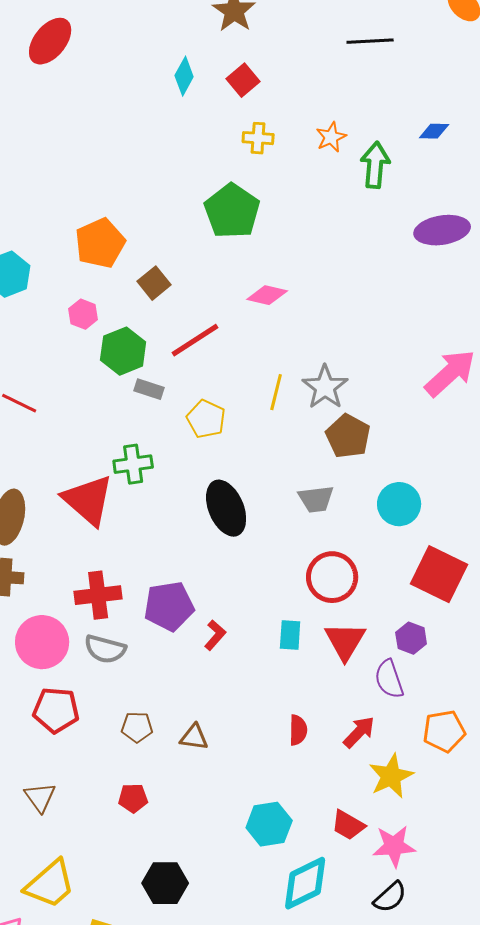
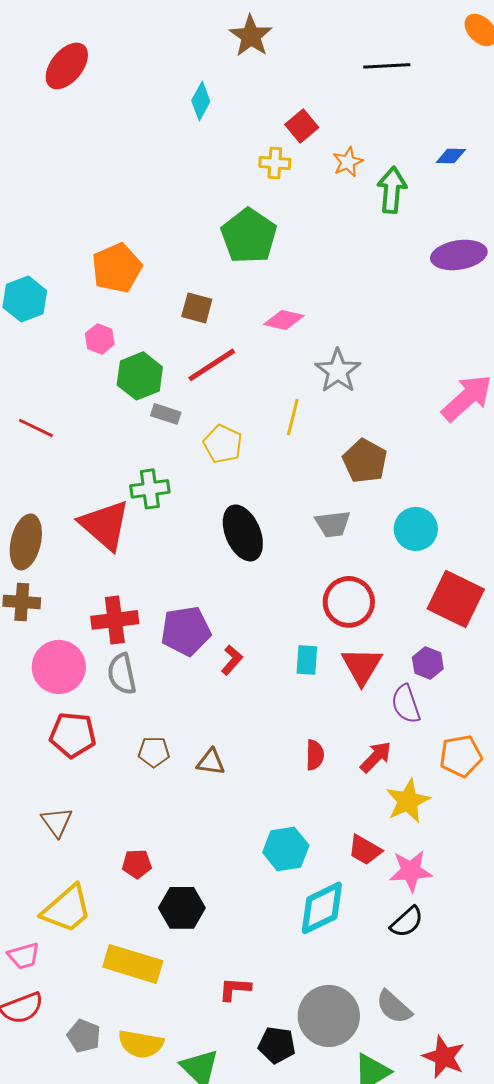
red square: (243, 80) -> (302, 126), moved
brown square: (154, 283) -> (197, 308), moved, turned -36
gray star: (325, 387) -> (338, 371), moved
gray semicircle: (105, 649) -> (122, 674), turned 63
red pentagon: (133, 798) -> (137, 864), moved

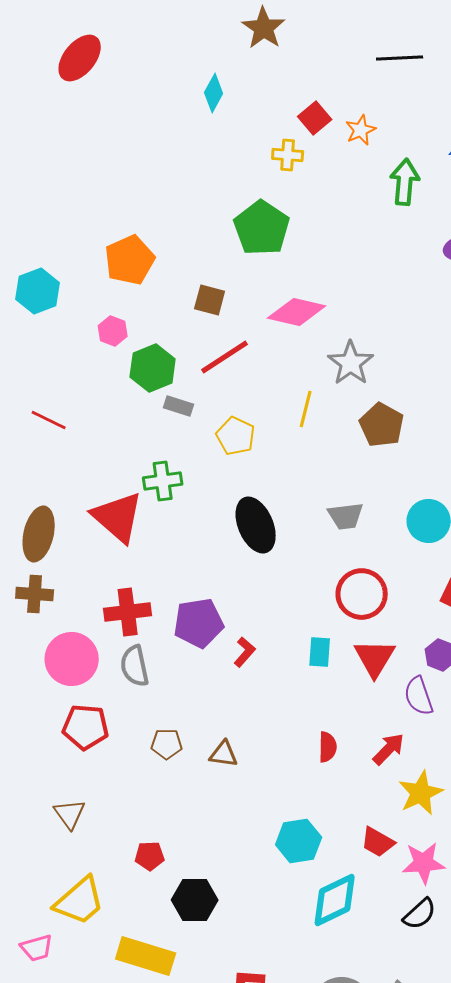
orange star: (348, 162) -> (361, 130), moved
pink diamond: (284, 320) -> (297, 312), size x1.4
brown pentagon: (365, 461) -> (382, 425), moved

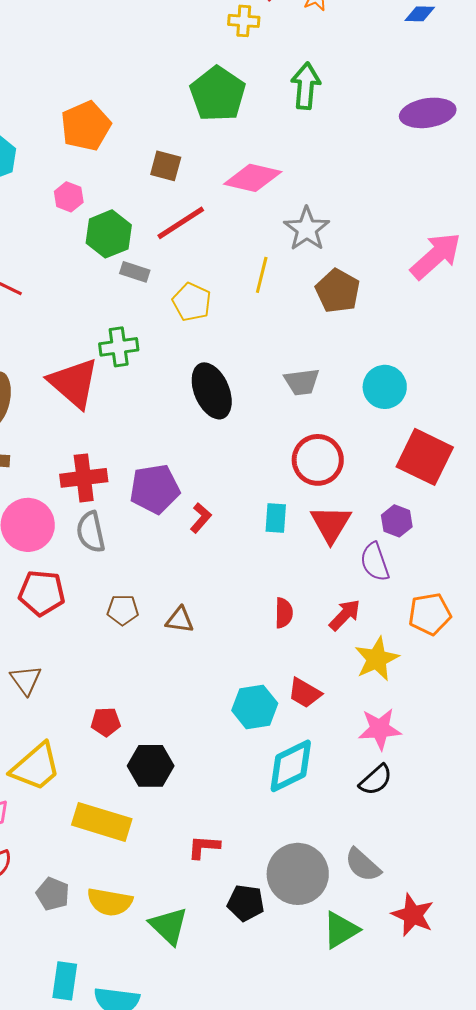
green arrow: (405, 182) -> (306, 86), moved
red trapezoid: (378, 842) -> (305, 693), moved

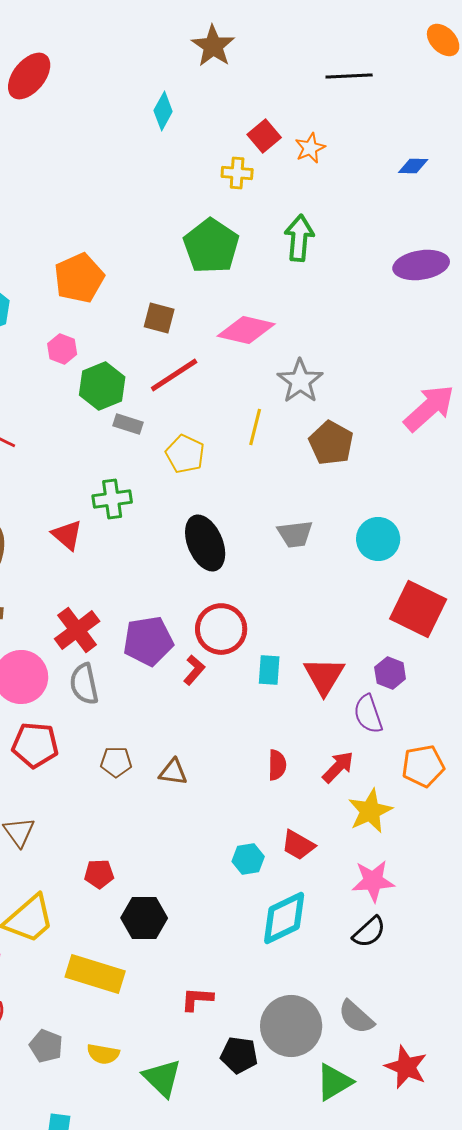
red triangle: (74, 383) -> (67, 535), size x0.6
red circle: (318, 460) -> (221, 629), moved
red cross: (84, 478) -> (77, 630), turned -30
cyan hexagon: (255, 707) -> (248, 859), size x0.7
yellow semicircle: (110, 902) -> (103, 1054), size x0.7

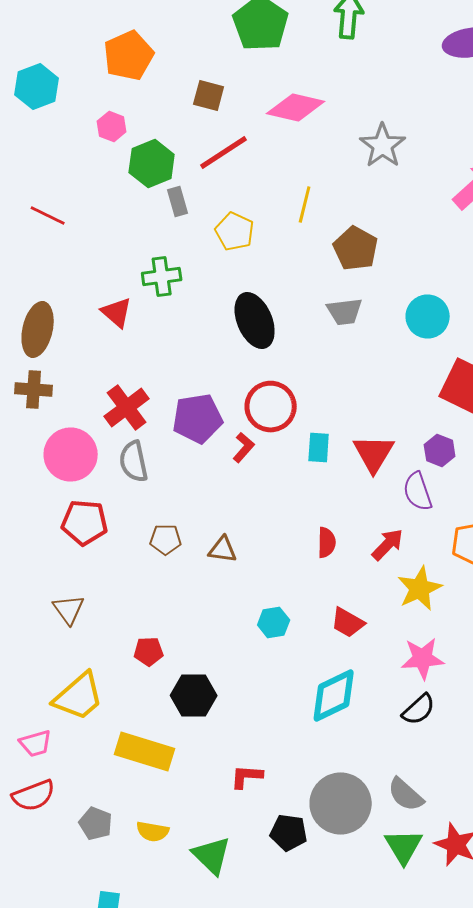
gray star: (300, 381) -> (383, 146), moved
gray rectangle: (128, 424) -> (178, 202), turned 56
brown pentagon: (331, 443) -> (356, 248), moved
cyan hexagon: (248, 859) -> (274, 622), moved
green triangle: (334, 1082) -> (404, 846), moved, turned -30

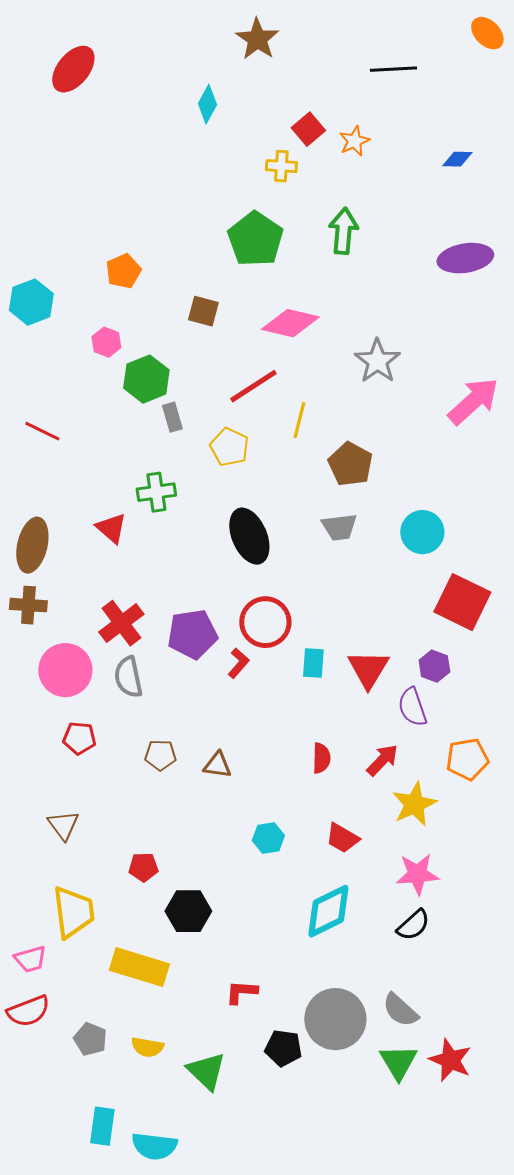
orange pentagon: (129, 56) -> (123, 271), size x0.7
red line: (224, 152) -> (253, 386), moved
red pentagon: (85, 522) -> (79, 738), size x0.7
yellow trapezoid: (79, 696) -> (73, 912), turned -56

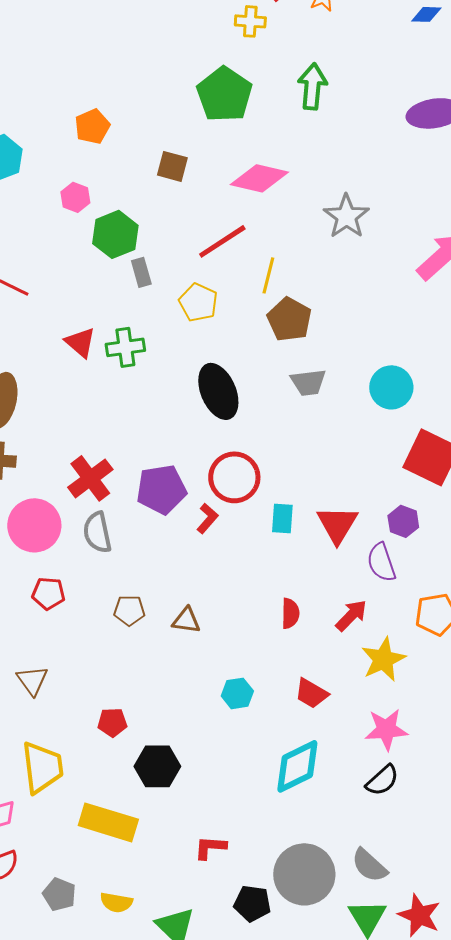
brown pentagon: (350, 464) -> (289, 319), moved
red triangle: (111, 528) -> (80, 342), moved

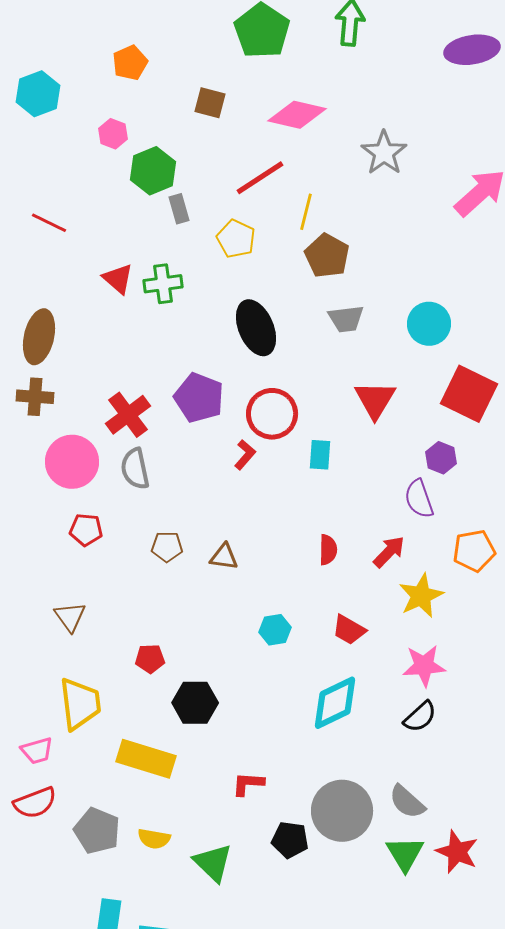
purple pentagon: (161, 489) -> (199, 398), moved, turned 30
red triangle: (337, 524) -> (375, 400), moved
gray pentagon: (59, 894) -> (97, 831), size x1.4

